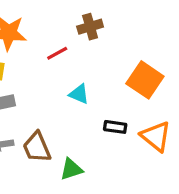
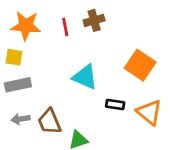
red line: (57, 53) -> (65, 27), moved, turned -72
cyan triangle: (79, 94) -> (85, 77), size x1.5

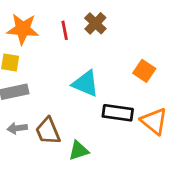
brown cross: (94, 20) -> (95, 23), turned -30
orange square: (140, 65) -> (144, 71), size x0.7
black rectangle: (115, 105) -> (118, 113), size x1.5

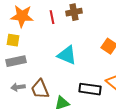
brown cross: (95, 23) -> (74, 12), turned 35
black rectangle: (118, 113) -> (90, 89), moved

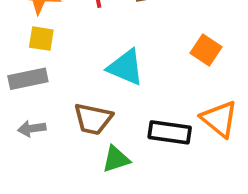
yellow square: (13, 40) -> (41, 39), moved
brown trapezoid: (40, 89) -> (93, 119), moved, turned -55

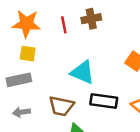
black rectangle: (170, 132) -> (104, 101), moved

